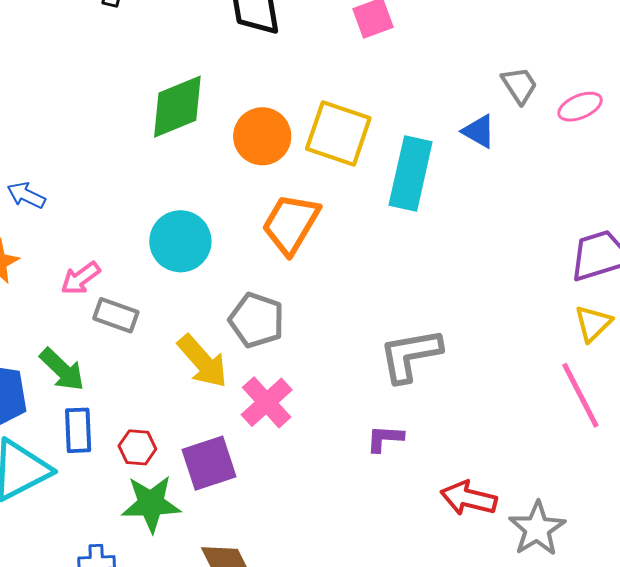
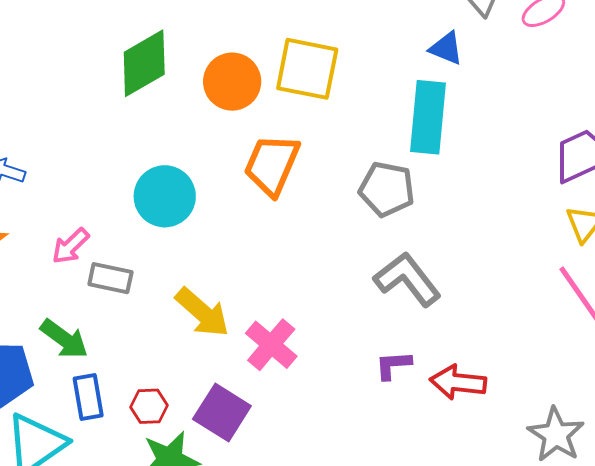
cyan rectangle: (411, 174) -> (428, 117), moved
gray pentagon: (257, 320) -> (387, 189), moved
gray L-shape: (410, 355) -> (407, 279), turned 70
purple square: (209, 463) -> (222, 413), turned -32
red arrow: (469, 498) -> (458, 382), moved

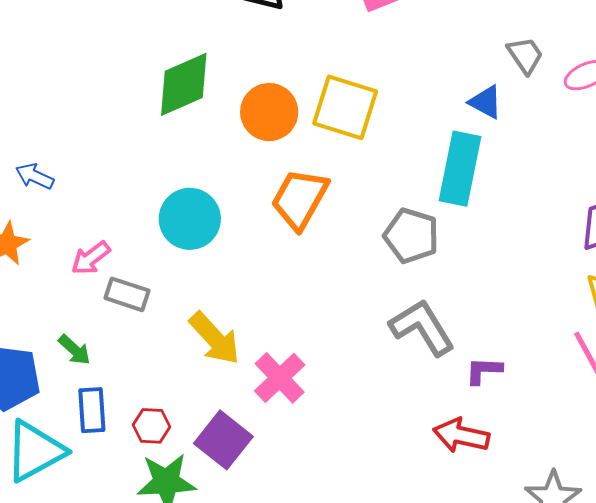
green arrow: (64, 339) -> (74, 350), size x0.7
purple L-shape: (393, 365) -> (484, 371), moved

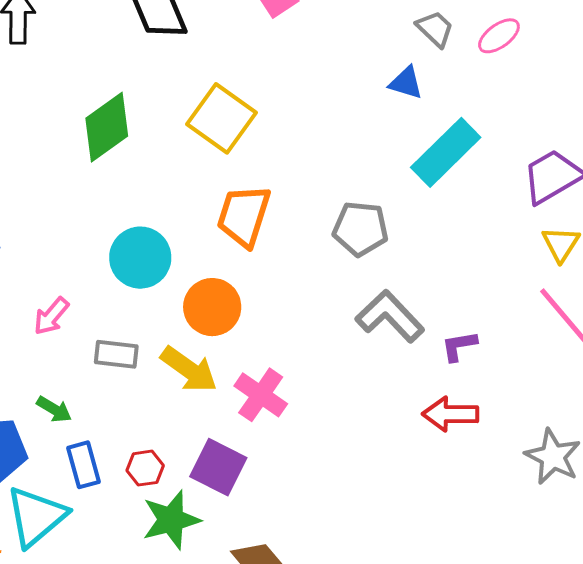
yellow square: (345, 107) -> (222, 118), moved, turned 30
orange circle: (269, 112) -> (212, 307), moved
cyan rectangle: (460, 169) -> (446, 152), moved, turned 46
gray rectangle: (127, 294) -> (116, 354), moved

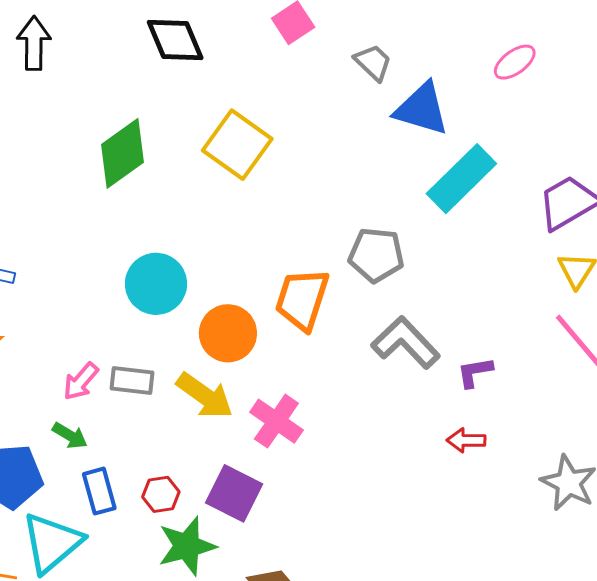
gray trapezoid: (435, 29) -> (373, 62), moved
blue triangle: (406, 83) -> (422, 109), size x1.6
orange trapezoid: (244, 216) -> (302, 299), moved
pink arrow: (51, 316) -> (81, 381), moved
red arrow: (450, 414) -> (466, 440), size x0.7

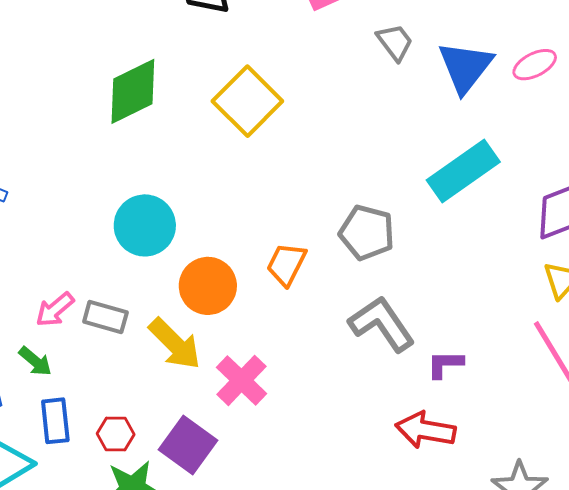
blue triangle: (422, 109) -> (465, 67), moved, turned 42
orange trapezoid: (302, 299) -> (286, 264), size x0.7
red arrow: (466, 440) -> (426, 430), size x1.5

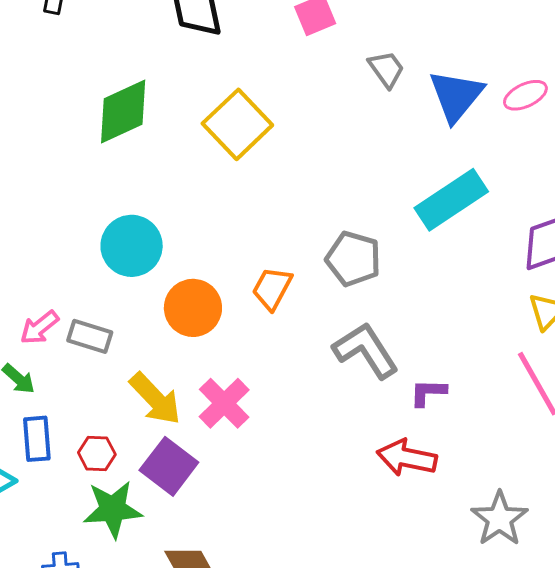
yellow arrow: (175, 344) -> (155, 399), moved

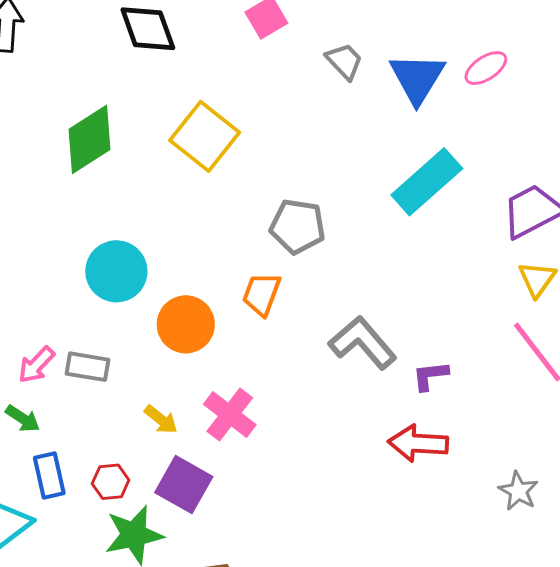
gray pentagon: (353, 259) -> (298, 226), moved
yellow arrow: (155, 399) -> (161, 420), size x0.6
gray star: (499, 519) -> (518, 491), size x0.7

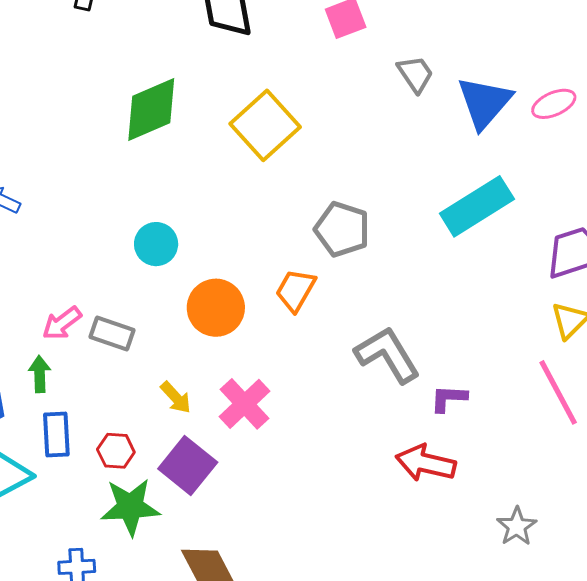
cyan circle: (116, 271) -> (156, 244), size x0.7
green arrow: (23, 419) -> (40, 374), turned -135

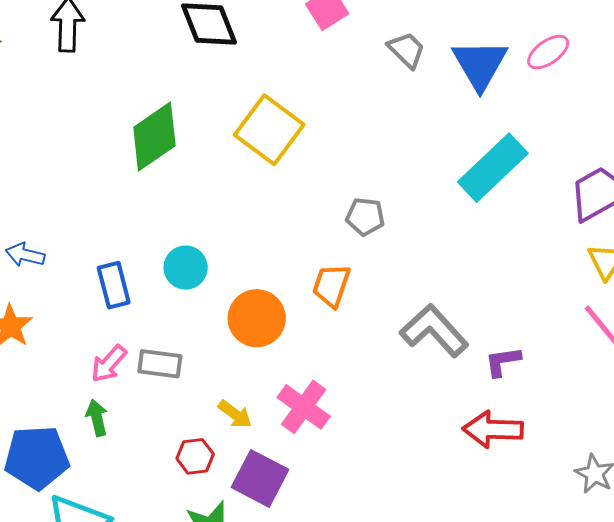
gray pentagon: (342, 229) -> (365, 217), size x0.7
blue rectangle: (56, 434) -> (114, 285), moved
red hexagon: (116, 451) -> (195, 456), moved

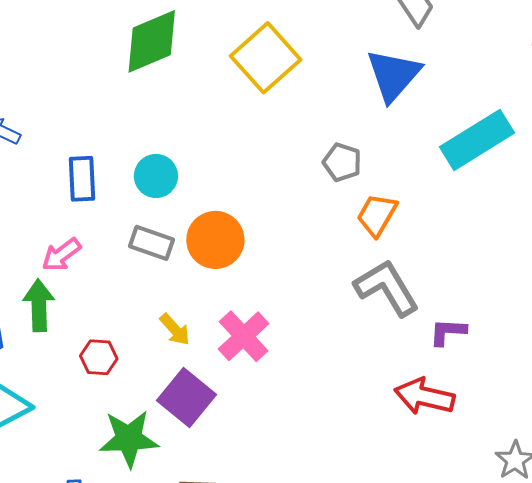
blue triangle: (480, 64) -> (393, 75), moved
orange trapezoid: (331, 285) -> (377, 215), moved
gray rectangle: (160, 364) -> (152, 243), moved
green arrow: (97, 418) -> (39, 305), size x1.4
red hexagon: (195, 456) -> (99, 357), moved

